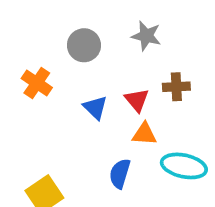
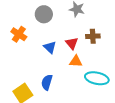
blue semicircle: (120, 174) -> (47, 82), moved

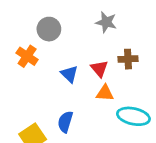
gray circle: (44, 14) -> (49, 29), moved

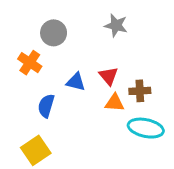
brown cross: (128, 59) -> (140, 91), moved
blue triangle: (69, 74) -> (76, 82), turned -30
blue semicircle: (65, 122) -> (46, 106), moved

